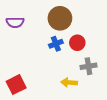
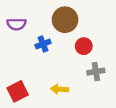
blue cross: (56, 44) -> (43, 44), moved
yellow arrow: (69, 83) -> (59, 89), moved

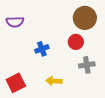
brown circle: (65, 20) -> (85, 18), moved
blue cross: (43, 44) -> (42, 49), moved

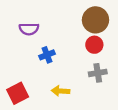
purple semicircle: (15, 22) -> (29, 29), moved
red circle: (76, 42) -> (94, 45), moved

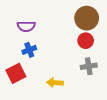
blue cross: (47, 55) -> (29, 50), moved
red square: (18, 93) -> (16, 73), moved

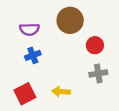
brown circle: (87, 18) -> (70, 20), moved
red square: (16, 73) -> (25, 94), moved

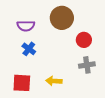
blue cross: (33, 55) -> (29, 49), turned -32
red square: (25, 94) -> (22, 83), turned 30

